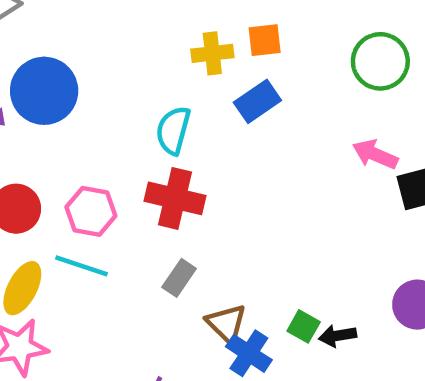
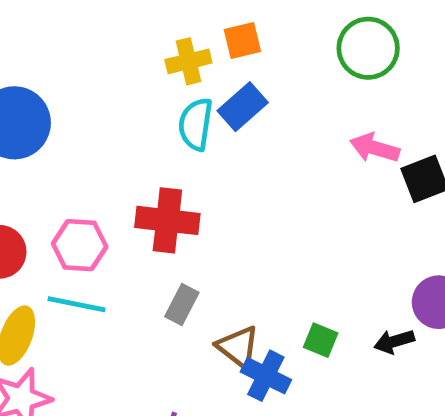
cyan semicircle: (173, 130) -> (196, 124), moved
black arrow: (338, 336) -> (394, 342), moved

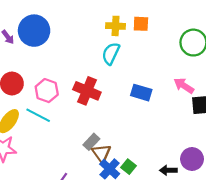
blue rectangle: (243, 107) -> (141, 93), moved, turned 42
gray rectangle: (182, 304) -> (91, 142), moved
green square: (321, 340) -> (129, 167), moved

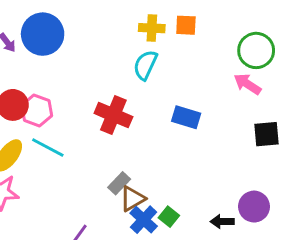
pink arrow: (184, 86) -> (247, 84), moved
pink hexagon: (47, 91) -> (37, 111), moved
brown triangle: (101, 153) -> (133, 199), turned 36

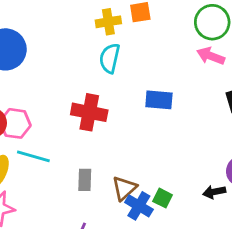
gray rectangle: (119, 183) -> (85, 180), moved, turned -30

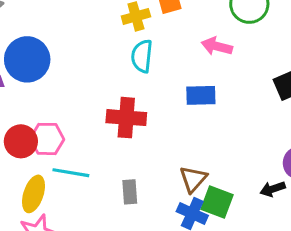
pink arrow: (211, 56) -> (217, 46), moved
brown triangle: (124, 188) -> (193, 179), moved
green square: (163, 198) -> (217, 202), size x1.5

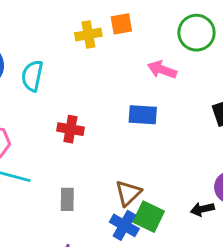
cyan semicircle: (142, 56) -> (32, 76), moved
red cross: (126, 118) -> (70, 129), size x0.7

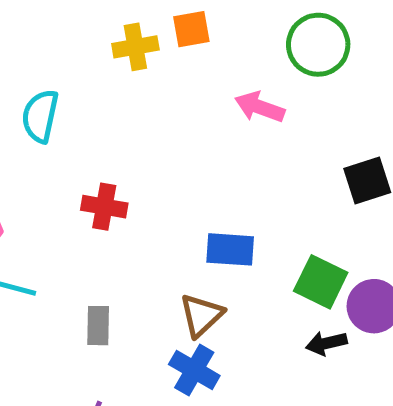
blue rectangle: (143, 115) -> (230, 249), moved
green square: (149, 217) -> (321, 282), moved

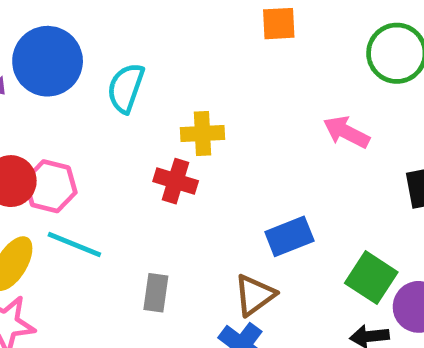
yellow cross: (135, 47) -> (203, 134), moved
pink arrow: (260, 107) -> (346, 132), moved
blue rectangle: (230, 249) -> (289, 236), turned -33

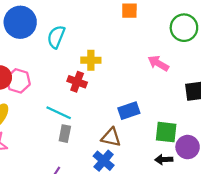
cyan line: (74, 245) -> (59, 113), moved
green square: (371, 278) -> (166, 132), turned -30
brown triangle: (255, 295) -> (111, 137), turned 45

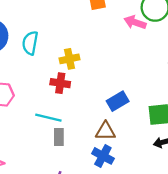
pink arrow: (158, 63) -> (135, 22), moved

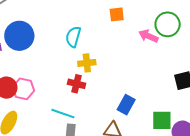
cyan semicircle: (30, 43) -> (73, 37), moved
blue rectangle: (118, 101) -> (126, 105), turned -36

